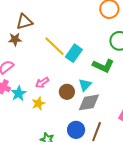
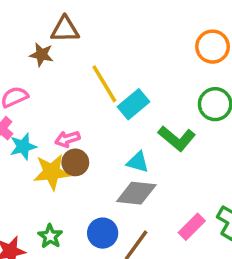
cyan triangle: (85, 85) -> (138, 162), turned 48
brown circle: (67, 92) -> (75, 162), moved
yellow star: (38, 103) -> (52, 172), size x1.5

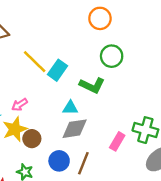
brown circle: (75, 162) -> (32, 139), moved

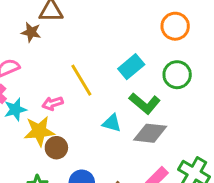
yellow line: (35, 62) -> (81, 80), moved
cyan rectangle: (57, 70) -> (131, 67), moved
gray diamond: (75, 129) -> (150, 133), moved

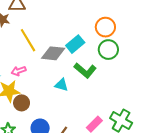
orange circle: (175, 26) -> (105, 27), moved
yellow line: (81, 80) -> (28, 40), moved
gray diamond: (150, 133) -> (53, 53), moved

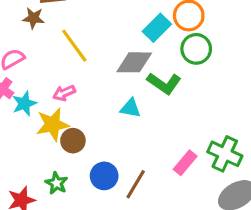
cyan rectangle: (75, 44) -> (157, 28), moved
gray diamond: (53, 53) -> (134, 62), moved

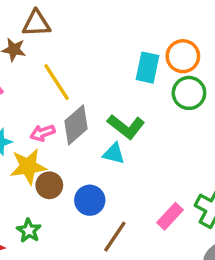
cyan rectangle: (157, 28) -> (147, 68), turned -36
gray diamond: (134, 62) -> (76, 125), moved, turned -45
green L-shape: (164, 83) -> (126, 127), moved
blue circle: (104, 176) -> (90, 200), moved

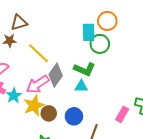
green circle: (189, 93) -> (100, 44), moved
pink arrow: (43, 133) -> (38, 84), size x1.6

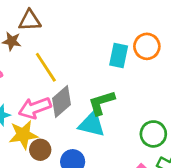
green circle: (100, 44) -> (153, 134), moved
green L-shape: (85, 69) -> (102, 103), turned 125
cyan triangle: (81, 86) -> (92, 124), size x1.5

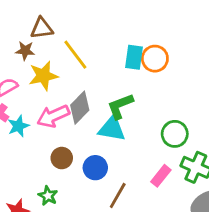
orange circle: (147, 46) -> (155, 59), moved
yellow line: (46, 67) -> (75, 55), moved
yellow star: (23, 135) -> (43, 76), moved

